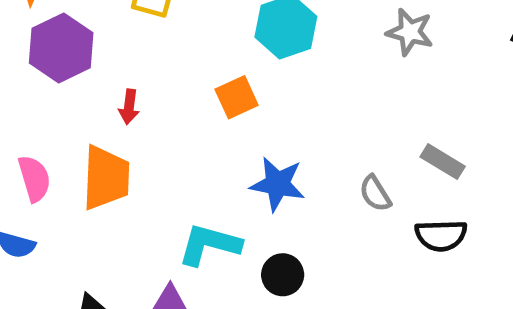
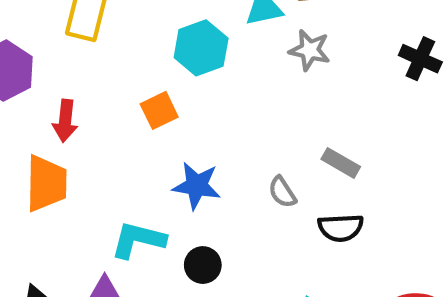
red arrow: (129, 107) -> (65, 121), size x1.4

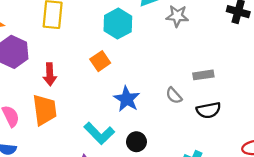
gray rectangle: (341, 163) -> (203, 75), turned -30
blue star: (197, 186) -> (127, 99), turned 30
cyan L-shape: (138, 240) -> (99, 133), turned -140

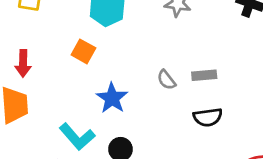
orange square: (100, 61) -> (83, 51), turned -30
gray semicircle: (174, 96) -> (166, 80), moved

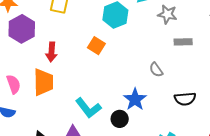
gray rectangle: (204, 75) -> (183, 42), moved
blue star: (112, 98) -> (135, 99), moved

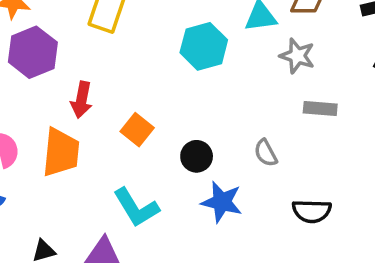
orange square: (96, 46) -> (137, 130), moved
blue star: (135, 99) -> (222, 202), turned -30
black circle: (120, 119) -> (197, 156), moved

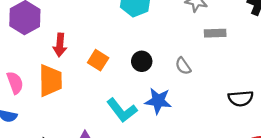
black circle: (197, 156) -> (142, 61), moved
cyan L-shape: (136, 208) -> (122, 110), moved
black semicircle: (312, 211) -> (241, 98), moved

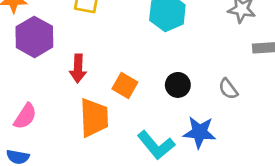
orange trapezoid: (50, 81) -> (94, 118), moved
pink semicircle: (15, 83) -> (25, 116), turned 55

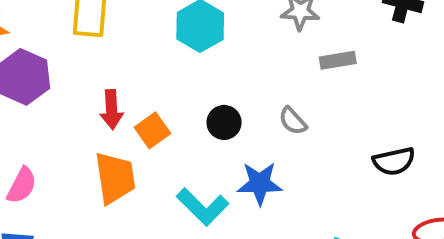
red arrow: (78, 68) -> (112, 110), moved
orange square: (125, 86) -> (152, 130), turned 30

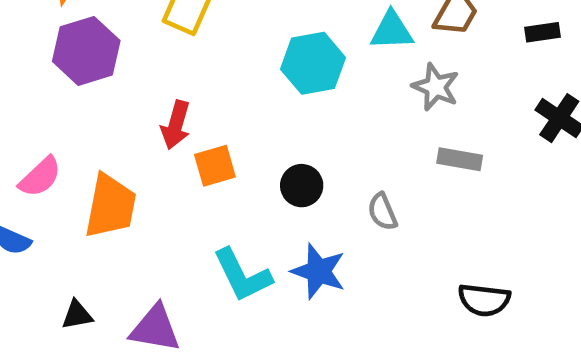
orange trapezoid: (115, 178) -> (111, 206), moved

